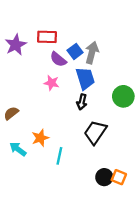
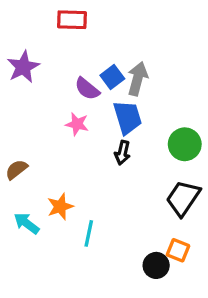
red rectangle: (47, 37) -> (72, 20), moved
black trapezoid: (95, 132) -> (183, 198), moved
orange square: (119, 177) -> (178, 250), moved

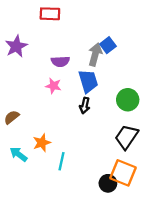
blue square: (112, 77) -> (108, 45), moved
purple semicircle: (87, 89) -> (60, 61), turned -42
orange square: (178, 250) -> (123, 173), size x1.6

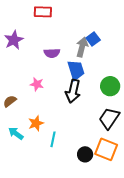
pink star: (53, 86) -> (37, 84), moved
black arrow: (85, 106) -> (73, 91), size x1.6
black circle: (108, 183) -> (85, 154), moved

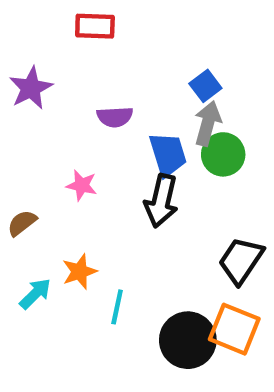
gray arrow: (82, 47) -> (208, 123), moved
green circle: (110, 86) -> (223, 154), moved
cyan arrow: (16, 133) -> (35, 294), turned 98
black circle: (85, 154) -> (188, 340), size x1.6

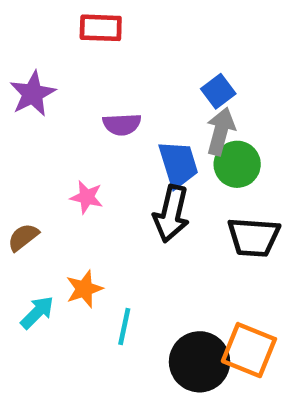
black trapezoid: (241, 261) -> (254, 237), moved, turned -120

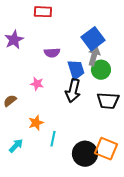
blue square: (218, 91) -> (93, 39), size x1.6
cyan arrow: (37, 312) -> (16, 146), moved

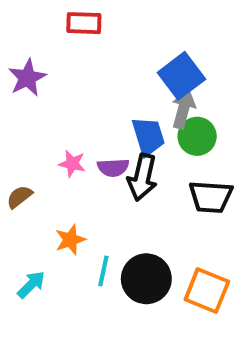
purple semicircle: (52, 53) -> (113, 168), moved
black circle: (85, 154) -> (146, 279), moved

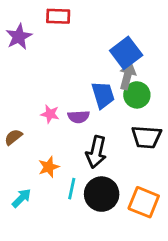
purple star: (27, 78) -> (19, 37), moved
black arrow: (142, 177) -> (96, 152), moved

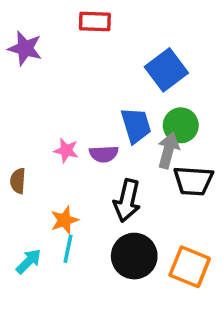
red rectangle: (58, 16) -> (95, 21), moved
purple star: (19, 37) -> (25, 48), turned -30
gray arrow: (127, 76) -> (168, 150), moved
brown semicircle: (13, 137) -> (18, 181), turned -48
cyan line: (72, 189) -> (68, 249), moved

